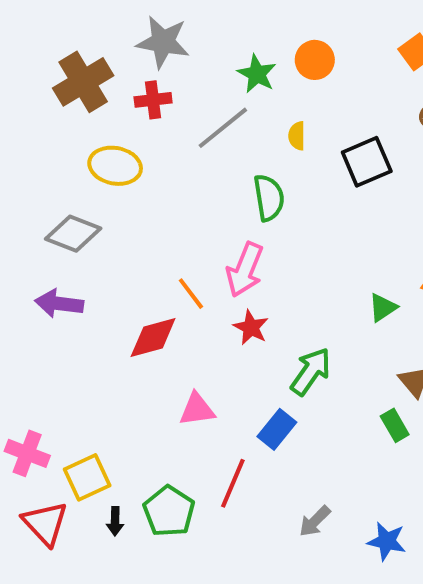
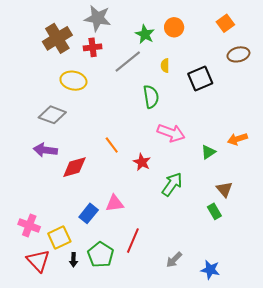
pink arrow: (245, 270) -> (171, 133), moved, turned -92
red diamond: (153, 338) -> (74, 167), moved
blue rectangle: (277, 429) -> (89, 213), moved

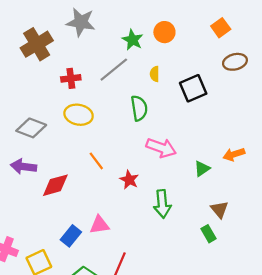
red cross: (93, 47) -> (71, 78), moved
yellow ellipse: (73, 81) -> (79, 115), moved
green arrow: (172, 184) -> (162, 204), turned 140

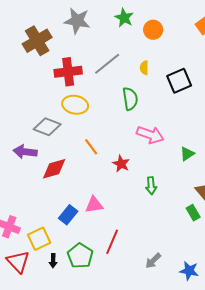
green star: (133, 40) -> (124, 18), moved
red cross: (71, 78) -> (68, 72), size x1.5
gray diamond: (31, 128) -> (47, 127), moved
green arrow: (162, 204) -> (151, 186), size x0.7

